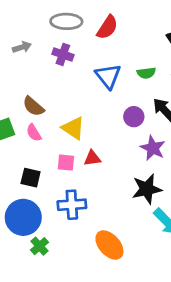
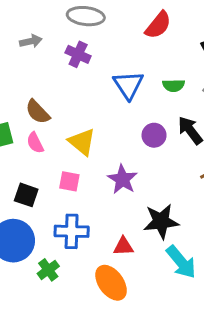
red semicircle: (107, 27) -> (158, 25), moved
purple star: (153, 148) -> (122, 179), moved
red triangle: (92, 158) -> (123, 246), moved
green cross: (40, 246) -> (48, 270), moved

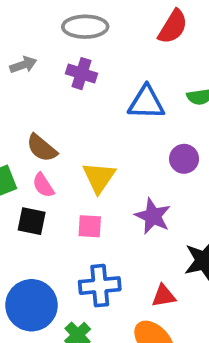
blue triangle: (128, 85) -> (146, 103), turned -48
yellow triangle: (82, 142) -> (99, 177), turned 32
black square: (26, 195) -> (32, 221), moved

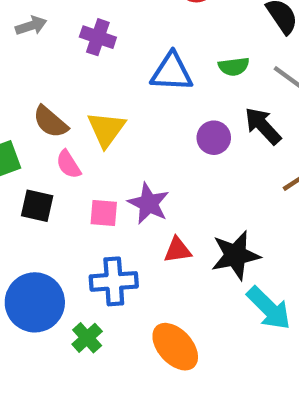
yellow triangle: (99, 177) -> (106, 129), moved
pink semicircle: (43, 185) -> (68, 164), moved
purple star: (153, 216) -> (149, 203), moved
red triangle: (164, 296) -> (177, 250), moved

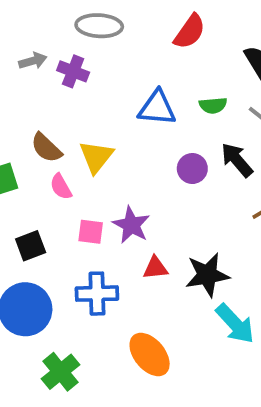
purple cross: (98, 37) -> (73, 71), moved
black square: (37, 206) -> (31, 246), moved, turned -36
green cross: (87, 338) -> (60, 372), moved, size x1.4

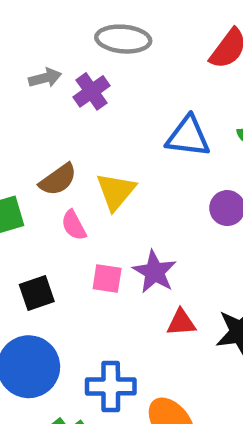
purple cross: (73, 71) -> (91, 91), turned 32
brown semicircle: (46, 148) -> (58, 180), turned -80
blue cross: (97, 294) -> (111, 386), moved

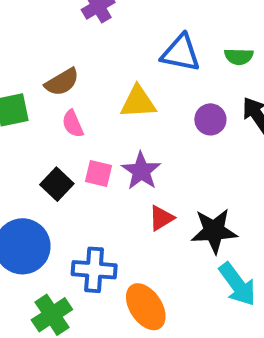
yellow triangle: (116, 191) -> (138, 102), moved, turned 42
black square: (37, 293) -> (57, 184), moved, turned -32
red triangle: (181, 323) -> (161, 218), turned -32

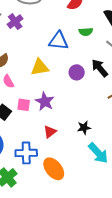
green semicircle: (239, 57) -> (86, 32), moved
red triangle: (161, 218) -> (50, 132), moved
black star: (214, 231) -> (84, 128), size x0.6

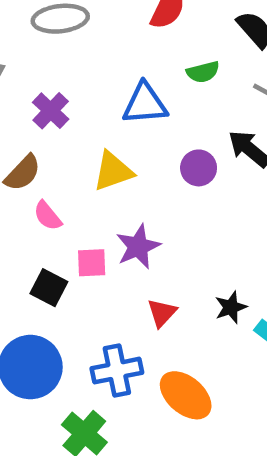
purple cross: (15, 22) -> (51, 111), moved
purple star: (45, 101) -> (138, 247), turned 30
black star: (84, 128) -> (231, 307), moved

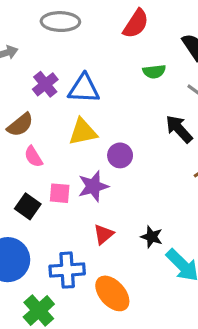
blue triangle: (145, 104) -> (84, 89), moved
purple circle: (199, 168) -> (120, 155), moved
black star: (231, 307) -> (152, 237), turned 30

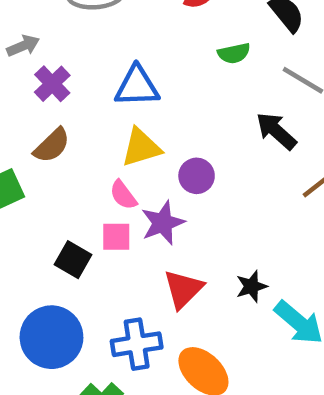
purple cross: (45, 84) -> (52, 84), moved
pink semicircle: (33, 157) -> (123, 195), moved
red triangle: (104, 234) -> (183, 289), size x1.4
black star: (152, 237) -> (252, 286), turned -30

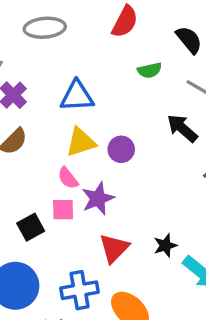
purple circle: (197, 176) -> (121, 149), moved
black square: (73, 260) -> (31, 227), turned 32

